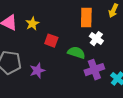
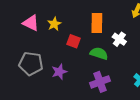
orange rectangle: (86, 18) -> (97, 23), moved
purple cross: (94, 70) -> (100, 82), moved

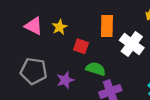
white cross: (119, 39) -> (132, 44), size x1.5
green semicircle: (99, 53) -> (96, 69), moved

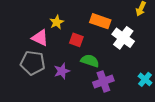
pink triangle: (34, 26) -> (40, 38), moved
orange rectangle: (107, 26) -> (100, 21), turned -72

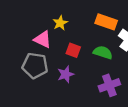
red square: (76, 40) -> (73, 50), moved
green semicircle: (90, 61) -> (103, 52), moved

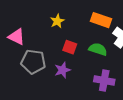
pink triangle: (43, 39) -> (17, 37), moved
purple cross: (109, 85) -> (104, 80), turned 30

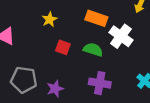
gray pentagon: (33, 62) -> (24, 80), moved
purple star: (62, 70) -> (55, 89), moved

